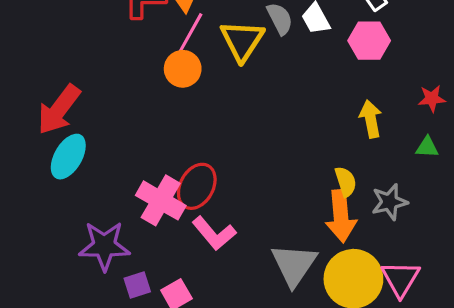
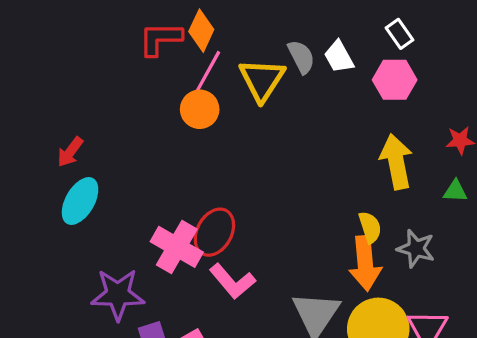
red arrow: (59, 110) -> (70, 152), size x0.6
yellow arrow: (371, 119) -> (396, 162), size x1.4
gray star: (390, 202) -> (416, 249), turned 30

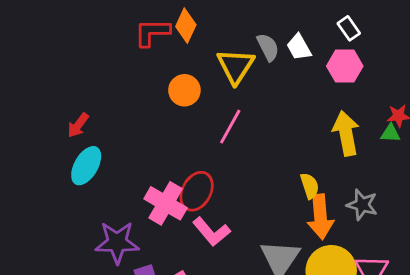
pink line: (208, 72) -> (230, 127), moved
green triangle: (455, 191) -> (390, 133), moved
yellow semicircle: (370, 227) -> (310, 186), moved

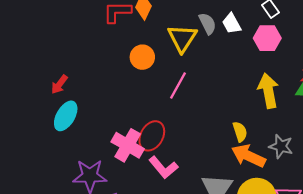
orange arrow: (320, 217) -> (248, 156), turned 120

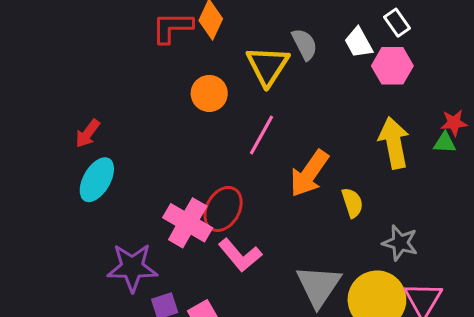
white trapezoid: (232, 24) -> (359, 43), moved
gray star: (281, 146) -> (400, 243), moved
orange arrow: (248, 156) -> (309, 174), moved, turned -80

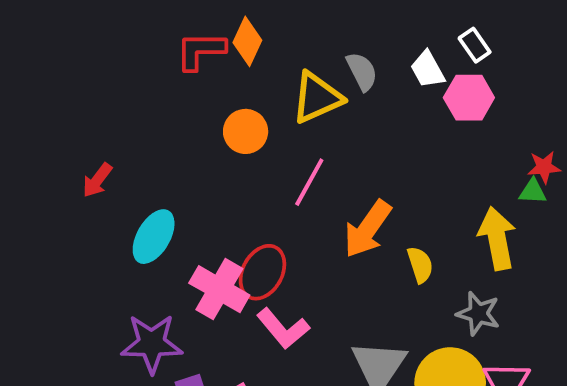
yellow triangle: (268, 66) -> (317, 98), turned 33
yellow arrow: (394, 143) -> (497, 238), moved
cyan ellipse: (97, 180) -> (154, 237), moved

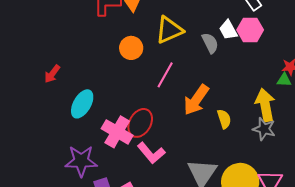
white trapezoid: (428, 69) -> (228, 30), moved
gray semicircle: (362, 71) -> (210, 43), moved
gray star: (478, 313) -> (264, 129), moved

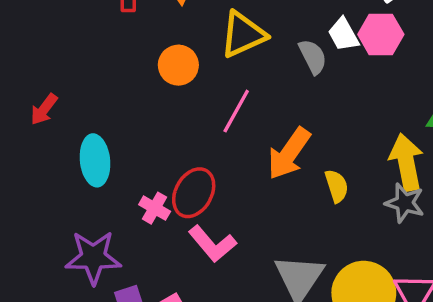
cyan ellipse: (82, 104) -> (95, 160), turned -36
pink cross: (117, 132) -> (155, 208), size x0.6

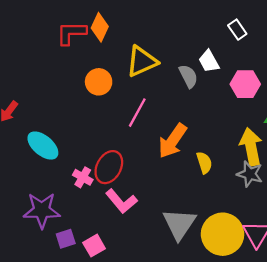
pink hexagon: (381, 34) -> (245, 84), moved
cyan ellipse: (95, 160) -> (43, 146), turned -44

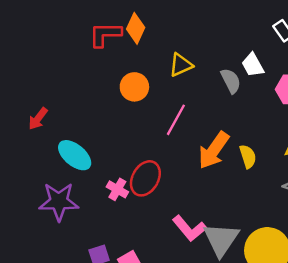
yellow triangle: (142, 61) -> (181, 65), size x0.7
yellow semicircle: (204, 163) -> (248, 156), moved
pink L-shape: (121, 201) -> (189, 228), moved
purple star: (42, 210) -> (59, 202), moved

